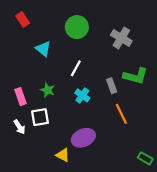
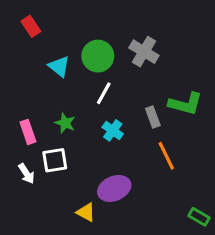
green circle: (77, 27) -> (98, 56), moved
gray cross: (121, 38) -> (144, 52), moved

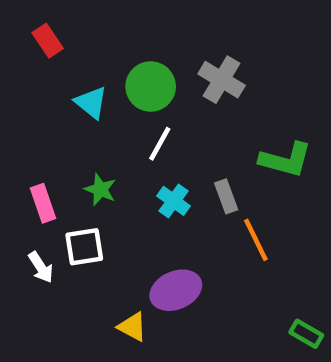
gray rectangle: (153, 117) -> (226, 196), moved

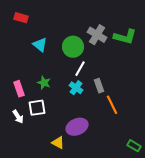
red rectangle: (48, 41) -> (21, 18), turned -40
green circle: (151, 86) -> (73, 47), moved
white line: (160, 144) -> (80, 69), moved
green L-shape: (286, 160) -> (125, 37), moved

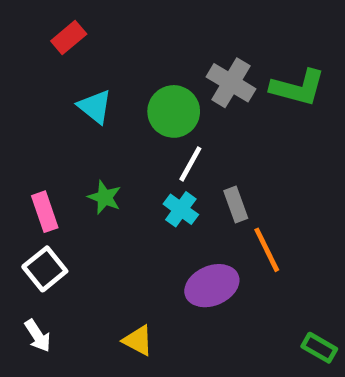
red rectangle: (21, 18) -> (69, 37), moved, turned -56
white square: (37, 108) -> (45, 269), moved, turned -30
white arrow: (18, 117) -> (38, 336), moved
purple ellipse: (77, 127) -> (212, 286), moved

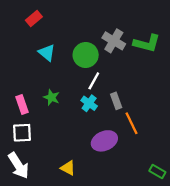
white square: (45, 269) -> (22, 133), turned 36
white arrow: (38, 336) -> (19, 166), size x1.6

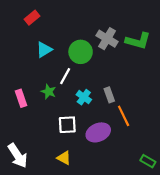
cyan triangle: (47, 53) -> (44, 50), turned 49
white line: (94, 81) -> (65, 76), moved
white square: (22, 133) -> (67, 125), moved

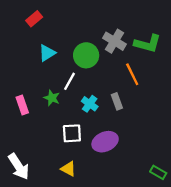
orange line: (124, 116) -> (132, 74), moved

